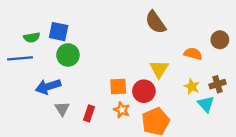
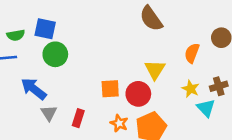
orange semicircle: (193, 54) -> (192, 53), turned -84
blue arrow: (48, 86) -> (34, 89), turned 55
orange star: (122, 110) -> (119, 123), moved

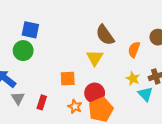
brown semicircle: (151, 19) -> (105, 35), moved
blue square: (45, 29) -> (30, 30), moved
yellow triangle: (155, 70) -> (95, 58), moved
red circle: (138, 94) -> (95, 93), moved

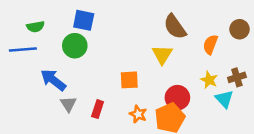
red circle: (95, 93) -> (177, 98), moved

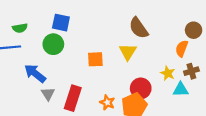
orange semicircle: (210, 44) -> (182, 48), moved
orange square: (129, 80) -> (95, 59), moved
cyan triangle: (224, 99) -> (181, 89), turned -49
red rectangle: (98, 109) -> (73, 98), size x1.6

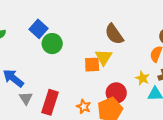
blue square: (61, 23) -> (38, 29), turned 30
green circle: (53, 44) -> (52, 44), moved
orange square: (95, 59) -> (92, 65), moved

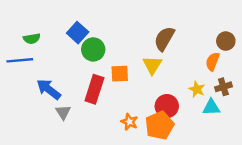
brown semicircle: (114, 34) -> (164, 39), turned 65
orange square: (92, 65) -> (120, 74), moved
red rectangle: (50, 102) -> (94, 89), moved

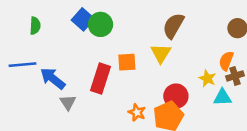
green semicircle: (32, 39) -> (35, 26), turned -77
green circle: (93, 49) -> (100, 24), moved
blue line: (20, 60) -> (23, 65), moved
orange semicircle: (213, 62) -> (226, 61), moved

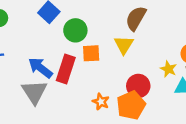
green circle: (100, 24) -> (75, 30), moved
blue arrow: (53, 78) -> (40, 68), moved
gray triangle: (68, 102) -> (34, 92), size x1.6

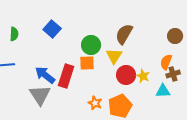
green circle: (75, 30) -> (91, 45), moved
yellow star: (168, 69) -> (143, 76), moved
red circle: (138, 86) -> (126, 75), moved

